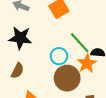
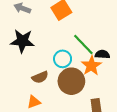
brown semicircle: (17, 71) -> (40, 77), moved, turned 42

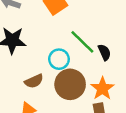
black semicircle: (102, 54) -> (104, 52), turned 64
orange star: (91, 66) -> (102, 88), moved

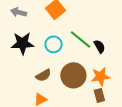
cyan circle: (59, 59) -> (53, 44), moved
orange star: (102, 88) -> (100, 76), turned 30

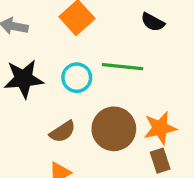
green line: (81, 39) -> (122, 67), turned -30
black semicircle: (99, 46) -> (153, 22), moved, turned 152

